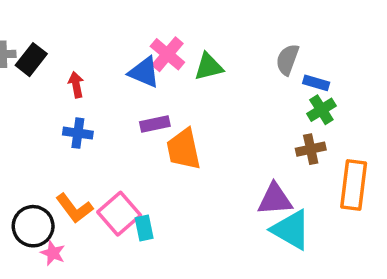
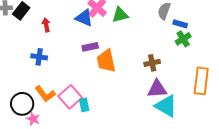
blue cross: (78, 133) -> (39, 57), moved
brown cross: (311, 149) -> (152, 63), moved

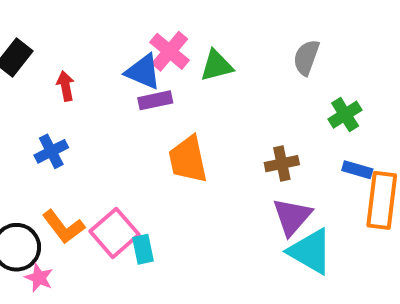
blue rectangle: (180, 24) -> (357, 170), moved
purple rectangle: (90, 47) -> (155, 100), moved
blue cross: (39, 57) -> (51, 151), turned -35
purple triangle: (157, 89) -> (292, 217), turned -45

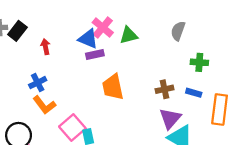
green cross: (345, 115) -> (199, 62), turned 36
blue rectangle: (357, 170) -> (194, 93), moved
orange L-shape: (63, 227) -> (44, 105), moved

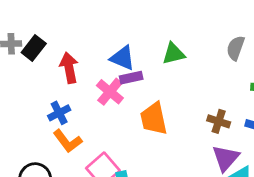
pink cross: (103, 28) -> (110, 92), moved
red arrow: (45, 47) -> (69, 68), size x1.5
brown cross: (165, 89) -> (219, 121), turned 30

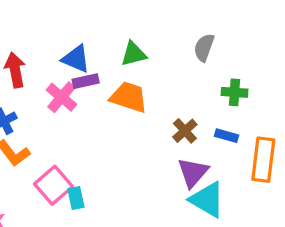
orange trapezoid: (154, 119) -> (129, 97), moved, turned 120
brown cross: (219, 121) -> (185, 131), turned 30

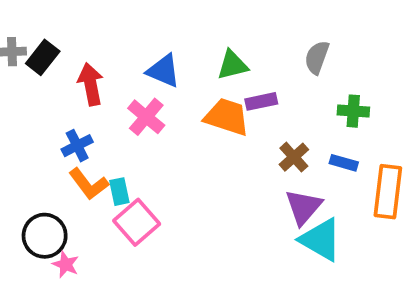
purple rectangle: (86, 81) -> (261, 101), moved
cyan rectangle: (76, 198) -> (119, 192), moved

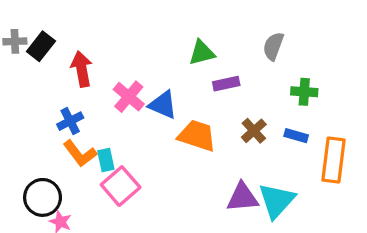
blue triangle: (163, 71) -> (163, 105), moved
orange trapezoid: (227, 117) -> (197, 136), moved
purple triangle: (303, 207) -> (242, 197), moved, turned 44
cyan triangle: (321, 240) -> (277, 201), turned 42

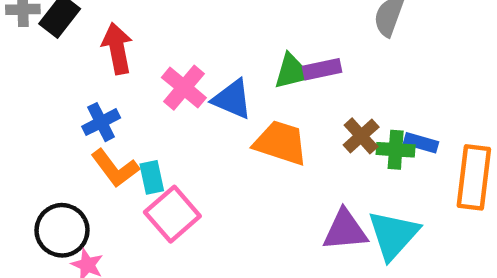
green triangle: (202, 53) -> (292, 71), moved
green cross: (304, 92) -> (396, 150), moved

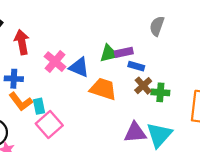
blue cross: (101, 122) -> (14, 79), turned 30
blue rectangle: (421, 143) -> (136, 66), moved

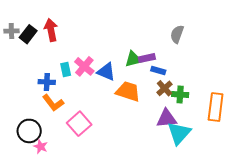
red arrow: (22, 42) -> (51, 30), moved
cyan rectangle: (39, 106) -> (66, 70), moved
purple triangle: (135, 133) -> (167, 118), moved

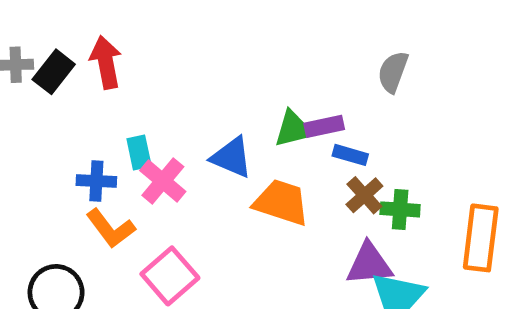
pink cross: (84, 66) -> (163, 181), moved

